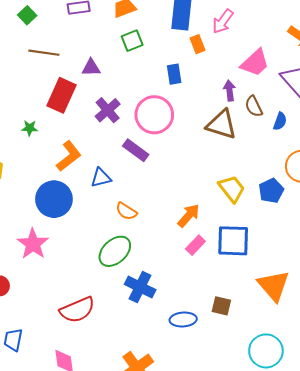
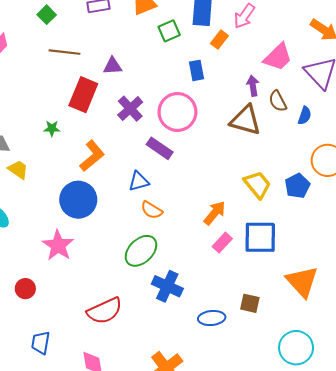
green square: (132, 41) -> (169, 31), moved
orange rectangle: (198, 44) -> (219, 40), turned 60
blue triangle: (101, 178) -> (139, 181), moved

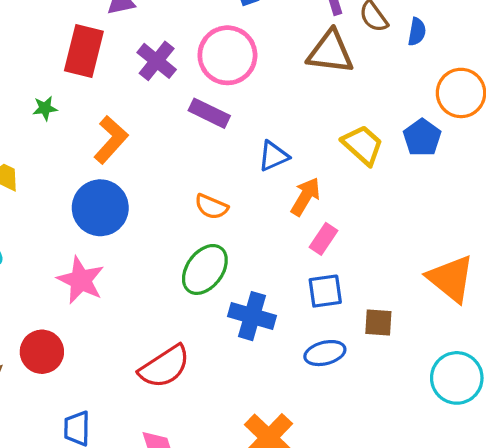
blue triangle: (139, 181) -> (273, 156), moved
blue square: (260, 237) -> (325, 291), moved, size x0.7
red circle: (25, 289) -> (42, 352), size x1.4

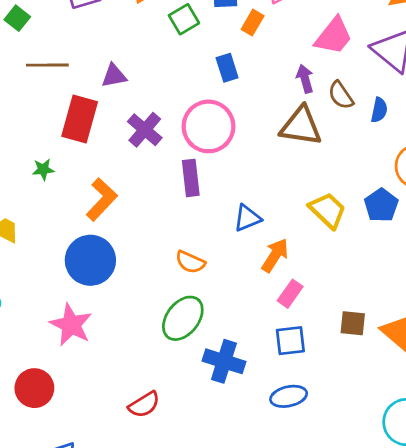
purple rectangle: (209, 113) -> (191, 178), turned 56
brown square: (378, 323) -> (353, 323), moved
red semicircle: (165, 367) -> (144, 405), size x0.7

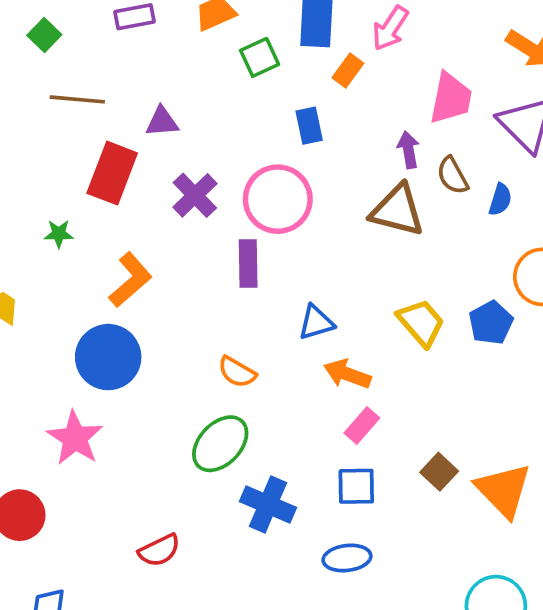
pink trapezoid: (334, 36) -> (451, 98), turned -33
orange arrow: (275, 255) -> (347, 374), turned -108
brown square: (353, 323) -> (439, 472), turned 32

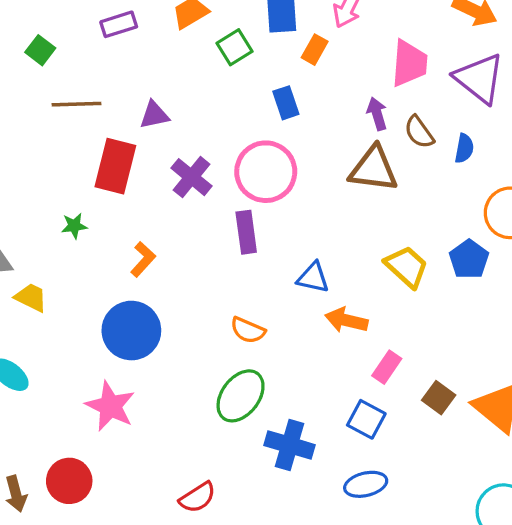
orange L-shape: (130, 280) -> (143, 259), size x0.7
blue triangle: (316, 322) -> (313, 278), turned 36
pink rectangle: (362, 426) -> (387, 367), moved
blue square: (356, 486) -> (366, 419), turned 36

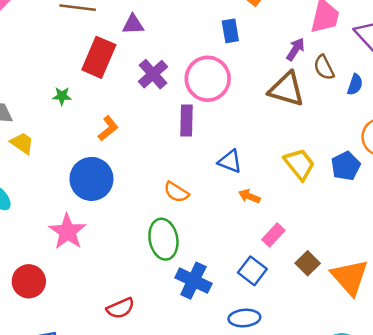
purple arrow: (377, 114) -> (295, 49), turned 40
orange arrow: (346, 320) -> (249, 196), size x0.7
green ellipse: (241, 396) -> (163, 239), turned -57

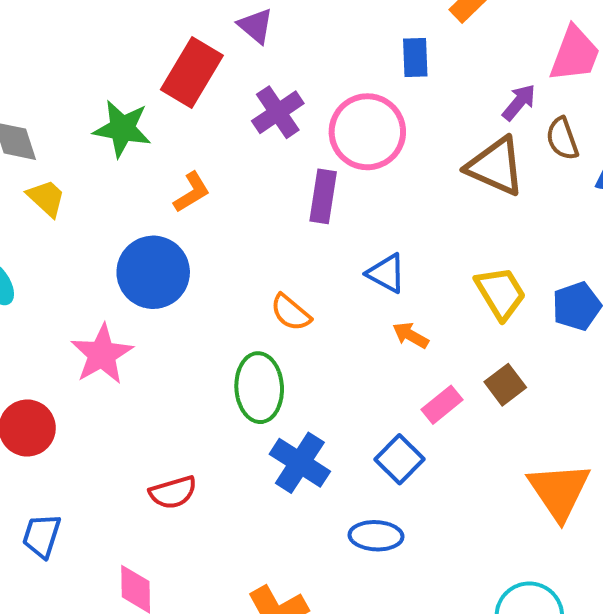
purple triangle: (133, 24) -> (256, 26), turned 35
green star: (62, 96) -> (122, 129), size x1.8
brown square: (308, 263) -> (505, 385), moved

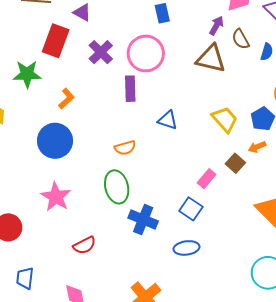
orange semicircle: (291, 313) -> (125, 148), turned -45
orange arrow: (411, 335) -> (257, 147), moved, turned -42
pink star: (102, 354) -> (56, 197), moved

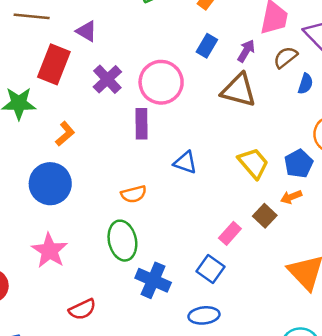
blue rectangle: (162, 13) -> (207, 46), moved, turned 42
brown semicircle: (241, 39) -> (285, 57), moved, turned 80

